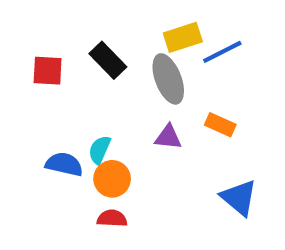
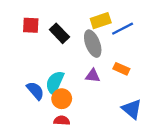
red square: (48, 71) -> (31, 25), moved
cyan semicircle: (100, 150) -> (55, 83), size x1.5
blue semicircle: (64, 164) -> (35, 91), turned 36

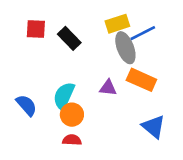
gray ellipse: (93, 44) -> (125, 48), moved
orange rectangle: (121, 69) -> (141, 80), size x1.5
blue semicircle: (35, 91) -> (26, 105), moved

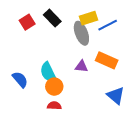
red square: (36, 29) -> (27, 22), turned -35
black rectangle: (69, 38) -> (52, 18), moved
gray ellipse: (125, 48) -> (81, 33), moved
cyan semicircle: (64, 96) -> (48, 72), turned -50

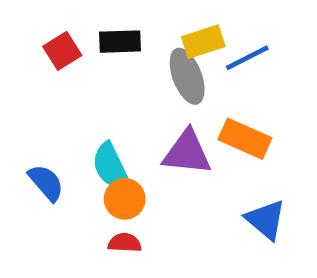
black rectangle: (52, 18) -> (120, 42), turned -48
purple triangle: (81, 66) -> (187, 153), size x1.6

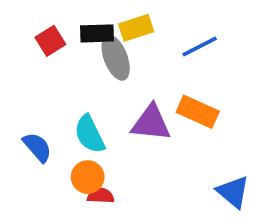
yellow rectangle: (203, 42) -> (136, 28), moved
gray ellipse: (187, 76) -> (116, 58), moved
orange circle: (125, 199) -> (88, 177), moved
blue triangle: (266, 220) -> (233, 192), moved

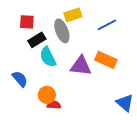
black rectangle: (97, 33) -> (37, 40), moved, turned -30
red square: (50, 41) -> (27, 22), turned 35
cyan semicircle: (90, 134) -> (48, 57), moved

